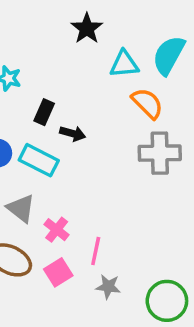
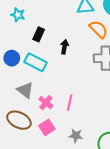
black arrow: (73, 134) -> (64, 47), moved, turned -96
pink line: (96, 251) -> (70, 103), moved

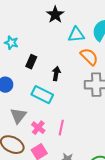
cyan rectangle: (36, 62) -> (42, 95), moved
gray triangle: (25, 90) -> (18, 116), turned 30

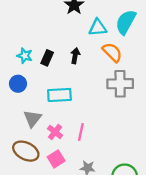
cyan star: (11, 43) -> (25, 56), moved
black arrow: (56, 74) -> (75, 56), moved
cyan rectangle: (42, 95) -> (59, 95), turned -30

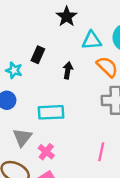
black rectangle: (47, 58) -> (38, 55), moved
pink line: (81, 132) -> (101, 152), moved

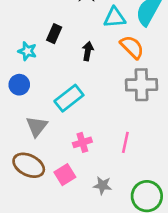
cyan rectangle: (51, 112) -> (69, 98), turned -35
pink cross: (46, 152) -> (82, 142), moved, turned 35

